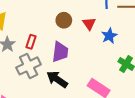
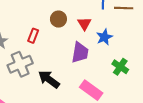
red rectangle: (31, 42) -> (33, 36), moved
purple trapezoid: (60, 52) -> (80, 53), moved

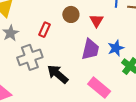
blue star: (104, 37) -> (116, 48), moved

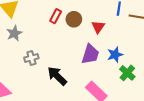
red rectangle: (45, 30) -> (56, 16), moved
gray cross: (30, 57) -> (31, 58), size x0.6

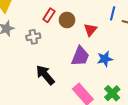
gray cross: (31, 58) -> (33, 37), moved
green cross: (127, 73) -> (112, 93), moved

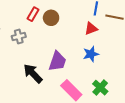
red triangle: (90, 30) -> (91, 28), moved, turned 32
purple trapezoid: (80, 56) -> (57, 61), moved

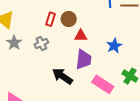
red triangle: (91, 28) -> (81, 36), moved, turned 32

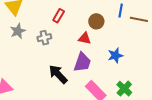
brown circle: (69, 19) -> (96, 21), moved

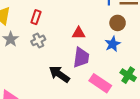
red rectangle: (59, 16) -> (36, 17), moved
brown circle: (96, 21) -> (118, 23), moved

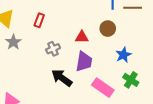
brown circle: (118, 23) -> (108, 29), moved
gray cross: (38, 40) -> (53, 49), moved
blue star: (113, 44) -> (123, 55), moved

